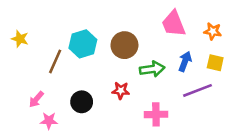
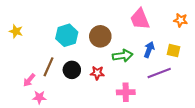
orange star: (213, 31) -> (181, 20), moved
brown line: (55, 61) -> (48, 67), moved
black circle: (82, 102) -> (72, 70), moved

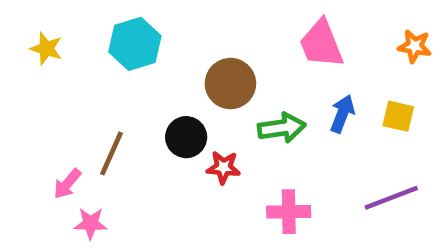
yellow star: (16, 31) -> (46, 49), moved
cyan hexagon: (67, 35) -> (135, 44), moved
black circle: (72, 70) -> (186, 137), moved
purple line: (159, 73) -> (391, 198), moved

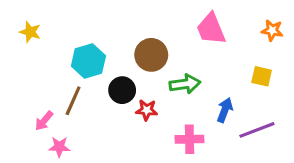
cyan hexagon: (135, 44) -> (88, 61), moved
blue arrow: (342, 114) -> (225, 110), moved

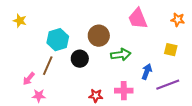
red star: (147, 110) -> (96, 96), moved

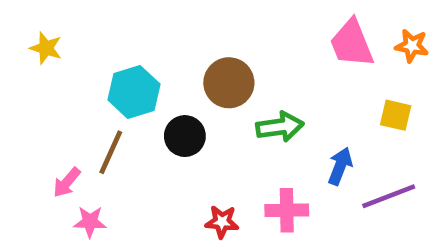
pink trapezoid: (138, 19) -> (352, 43), moved

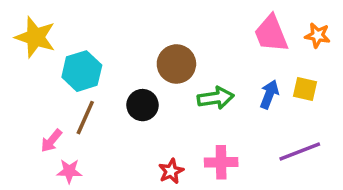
yellow star: (46, 48) -> (35, 37), size x1.6
cyan hexagon: (134, 92) -> (82, 71), moved
blue arrow: (340, 166) -> (269, 94), moved
red star: (222, 222) -> (171, 171), turned -30

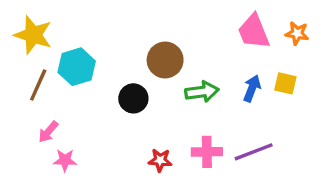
brown line: (85, 118) -> (38, 85), moved
purple line: (300, 152) -> (254, 152), moved
red star: (171, 171) -> (160, 160), turned 30

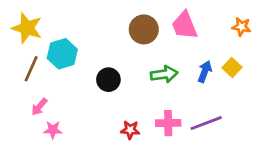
pink trapezoid: (254, 32) -> (184, 25), moved
brown circle: (165, 60) -> (144, 29), moved
yellow square: (285, 83) -> (232, 67), turned 30

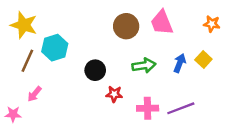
pink star: (53, 130) -> (13, 114), moved
red star: (130, 130) -> (114, 94), moved

